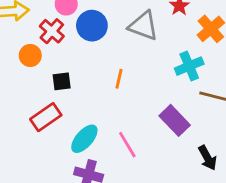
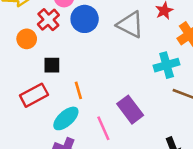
orange line: (119, 79) -> (78, 90), moved, turned -36
purple rectangle: (175, 120) -> (130, 110), moved

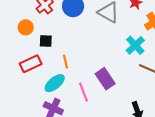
orange circle: (27, 39) -> (26, 27), moved
cyan cross: (167, 65) -> (135, 45), turned -30

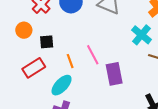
purple rectangle: (105, 79) -> (114, 74), turned 30
pink line: (84, 92) -> (93, 55), moved

